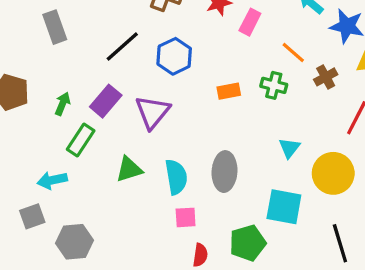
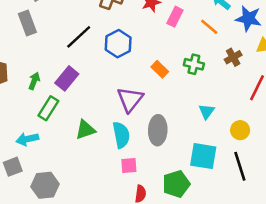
orange line: (293, 53) -> (209, 27), moved
orange rectangle: (229, 91) -> (160, 69), turned 56
purple triangle: (152, 112) -> (130, 99), moved
yellow circle: (333, 173) -> (240, 130), size x0.6
black line: (340, 243) -> (240, 166), moved

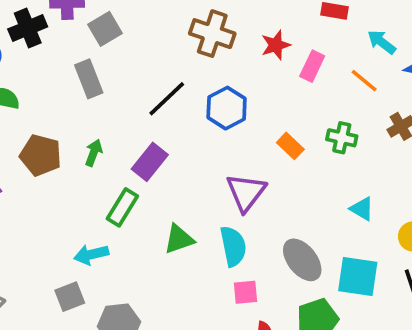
green arrow: (34, 81) -> (94, 153), moved
cyan triangle: (207, 111) -> (362, 209), turned -35
gray ellipse: (158, 130) -> (302, 260), moved, turned -40

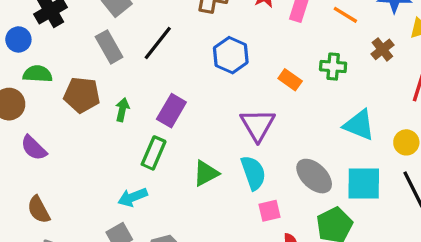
black line: (167, 99) -> (158, 43), moved
brown pentagon: (41, 155) -> (82, 95), moved
cyan triangle: (362, 209) -> (359, 125), size x1.5

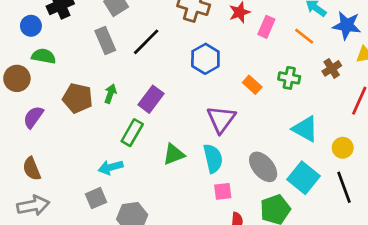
brown pentagon: (82, 95) -> (78, 98), moved
purple semicircle: (34, 148) -> (33, 117), turned 75
cyan square: (364, 183) -> (304, 178), turned 32

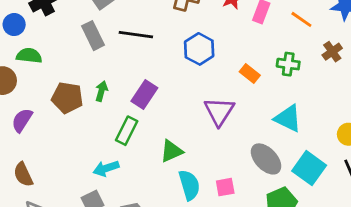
black line: (146, 42) -> (136, 35), turned 56
cyan triangle: (305, 129) -> (288, 118), moved
cyan semicircle: (213, 158) -> (189, 185), moved

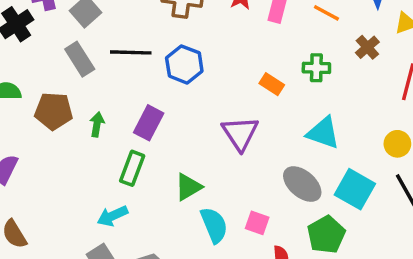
blue hexagon: (199, 49) -> (184, 64), moved
brown pentagon: (67, 98) -> (54, 111), moved
pink square: (225, 187) -> (257, 223), turned 36

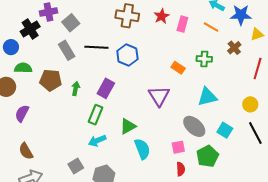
cyan triangle: (323, 133) -> (207, 97), turned -35
cyan square: (355, 189) -> (225, 130), size x0.7
cyan arrow: (112, 216) -> (97, 141), moved
pink square: (257, 223) -> (178, 147), moved, turned -32

